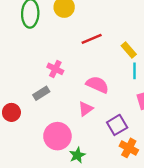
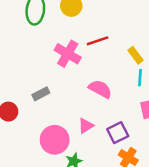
pink cross: (55, 69) -> (68, 54), moved, size x1.5
pink triangle: (86, 109) -> (86, 126), moved

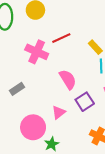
pink semicircle: (100, 89) -> (68, 79), turned 36
purple square: (118, 133) -> (85, 102), moved

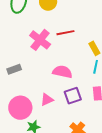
pink semicircle: (68, 79) -> (62, 72), turned -60

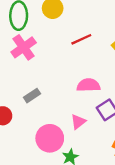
pink cross: (40, 40) -> (24, 47), moved, turned 30

